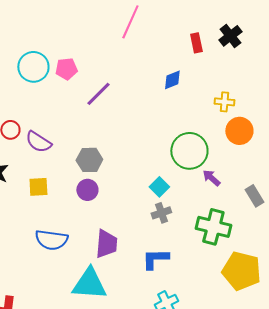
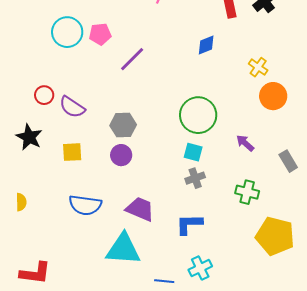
yellow cross: (224, 102) -> (258, 67), turned 30
green circle: (189, 151) -> (198, 115), moved
cyan square: (159, 187) -> (193, 152), turned -30
green cross: (213, 227) -> (247, 192), size x0.7
purple trapezoid: (106, 244) -> (140, 209), turned -72

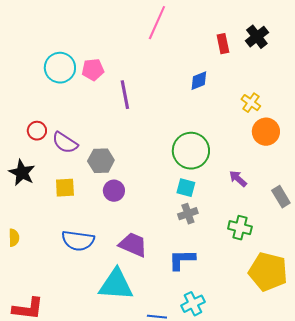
purple line: (132, 59) -> (125, 95), turned -56
gray hexagon: (123, 125) -> (101, 161), moved

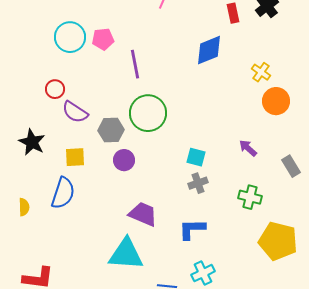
blue diamond: (199, 81) -> (209, 50), size x1.5
red circle: (37, 131) -> (55, 89), moved
green circle: (191, 151) -> (148, 113), moved
blue semicircle: (78, 241) -> (63, 193), moved, turned -80

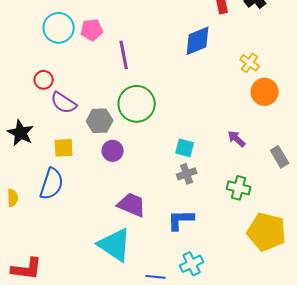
cyan triangle: (126, 254) -> (115, 245), turned 30

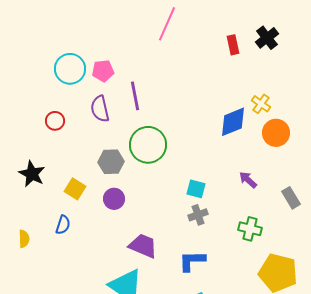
blue diamond: (198, 41) -> (233, 122), moved
purple semicircle: (64, 103) -> (100, 109), moved, turned 44
yellow square: (64, 148) -> (75, 189), turned 35
purple circle: (113, 151) -> (114, 199), moved
blue semicircle: (52, 184) -> (63, 225), size x0.6

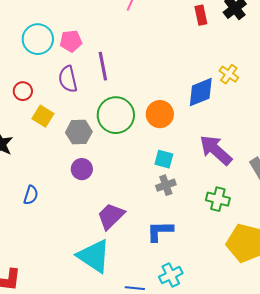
orange circle: (276, 133) -> (160, 114), moved
purple arrow: (248, 180) -> (216, 150), size x1.8
yellow square: (75, 189) -> (43, 116), moved
purple trapezoid: (143, 246) -> (111, 216), turned -68

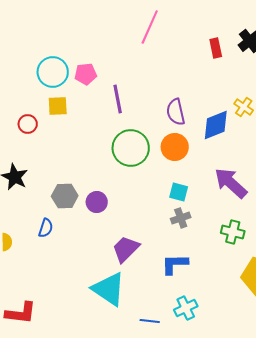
purple semicircle: (68, 79) -> (176, 112), moved
red circle: (23, 91) -> (28, 124), moved
yellow square: (43, 116) -> (58, 106), moved, turned -35
gray hexagon: (79, 132) -> (65, 196), moved

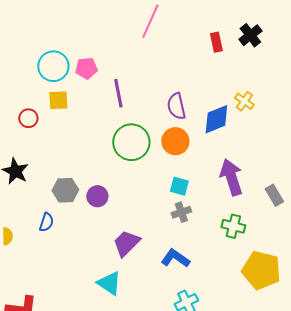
purple arrow: (231, 183) -> (231, 177), turned 30
blue L-shape: (175, 264) -> (175, 258), turned 36
cyan triangle: (109, 289) -> (109, 283), size x0.7

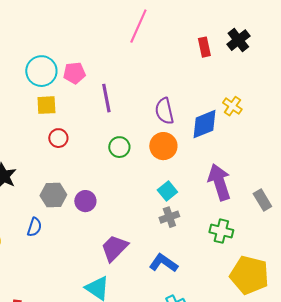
red circle: (28, 118) -> (58, 138), moved
green circle: (131, 142) -> (119, 147), size x0.6
cyan square: (179, 186) -> (167, 191), turned 36

